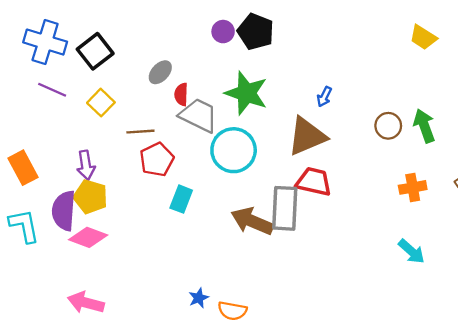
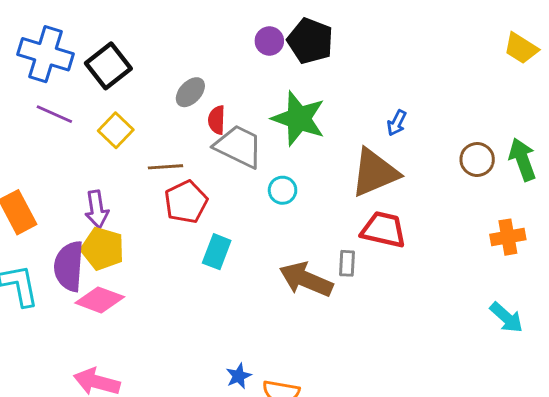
cyan circle: (234, 150) -> (283, 190), size x0.5
gray rectangle: (285, 208) -> (347, 263), size x0.5

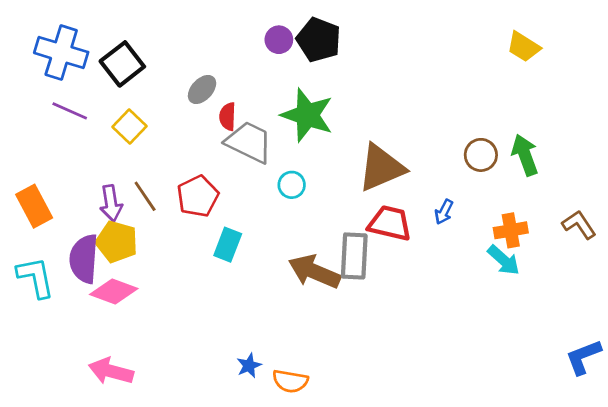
blue arrow: (397, 123) -> (444, 212), moved
brown line: (165, 167) -> (145, 196), moved, turned 60
gray rectangle: (347, 263) -> (354, 256), size x1.8
cyan arrow: (506, 317) -> (504, 260), moved

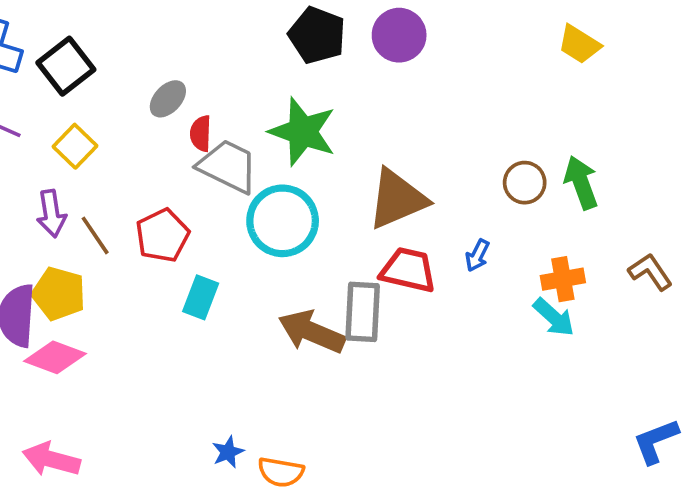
purple circle: (279, 40) -> (399, 35), moved, size x1.5
cyan circle: (292, 185) -> (283, 221), size x2.0
purple arrow: (111, 203) -> (51, 214), moved

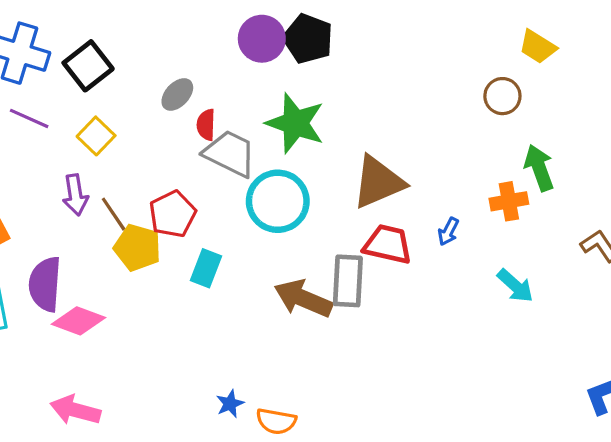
purple circle: (399, 35) -> (262, 39), moved
brown circle: (525, 183) -> (502, 96), moved
orange cross: (563, 279) -> (509, 201), moved
yellow pentagon: (59, 294) -> (137, 247), moved

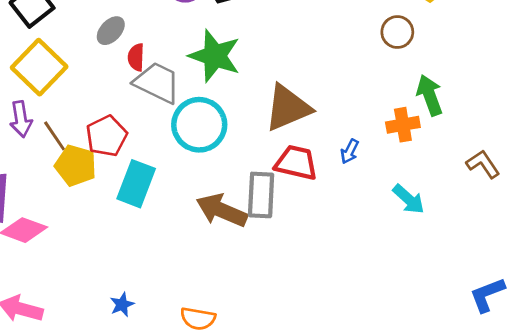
yellow square: (96, 136) -> (39, 67), size x1.6
cyan rectangle: (206, 268) -> (136, 184), size x1.4
blue star: (230, 404) -> (122, 305), moved

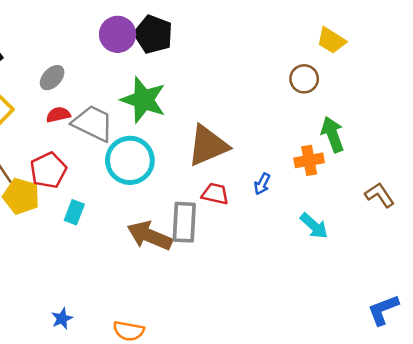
red semicircle: (136, 57) -> (58, 115), moved, turned 75
red trapezoid: (296, 163) -> (215, 194), size x0.7
cyan rectangle: (136, 184) -> (74, 212), size x0.6

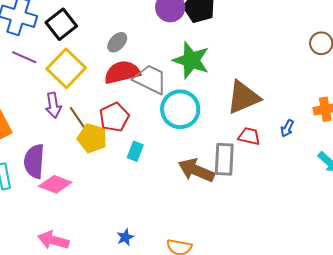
red semicircle: (58, 115) -> (122, 72), size x1.8

